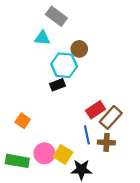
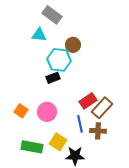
pink circle: (44, 153) -> (47, 112), moved
green rectangle: (17, 161) -> (32, 147), moved

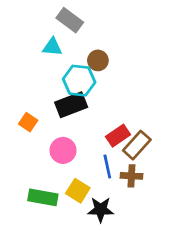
black rectangle: (53, 78) -> (71, 105), size x1.6
orange square: (21, 111) -> (28, 122), moved

